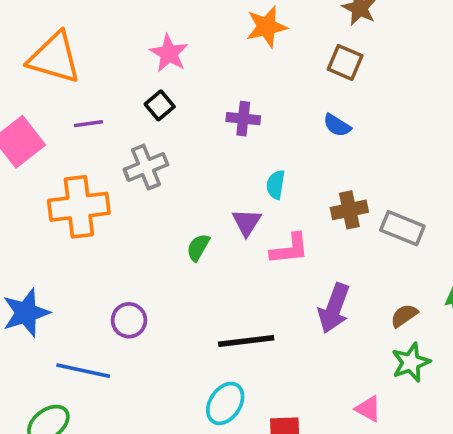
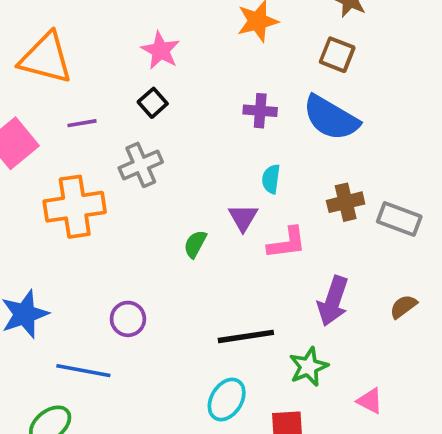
purple cross: (243, 119) -> (260, 111), moved
blue semicircle: (337, 125) -> (331, 118), size x2.0
green star: (411, 362) -> (309, 367), moved

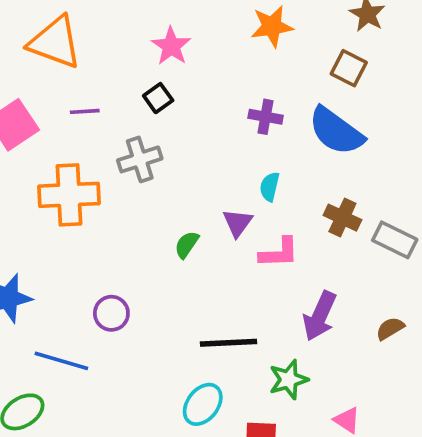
brown cross: (346, 202) -> (342, 218), turned 33

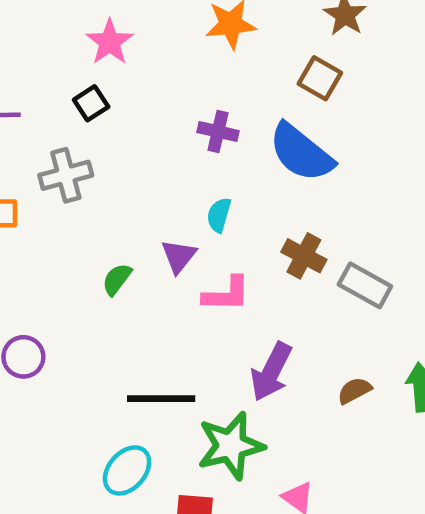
green star: (289, 380) -> (231, 446), size x1.4

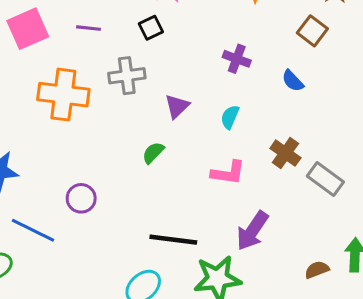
blue semicircle: (301, 153) -> (293, 81), size x0.5
purple triangle: (179, 256) -> (177, 106), moved
brown semicircle: (354, 391) -> (317, 270), moved

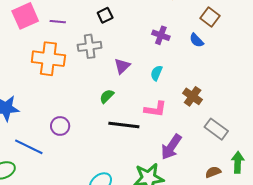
purple line: (89, 28) -> (58, 22), moved
blue semicircle: (293, 81) -> (196, 40), moved
gray rectangle: (325, 179) -> (216, 129), moved
black line: (173, 240) -> (124, 125), moved

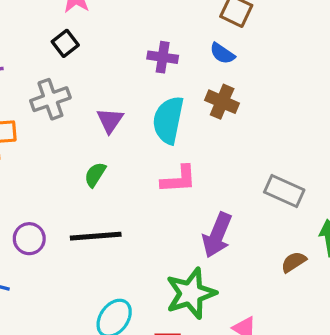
cyan semicircle: (156, 73) -> (168, 120), size x1.8
brown cross: (193, 96) -> (222, 102), moved
black line: (124, 125) -> (96, 236), moved

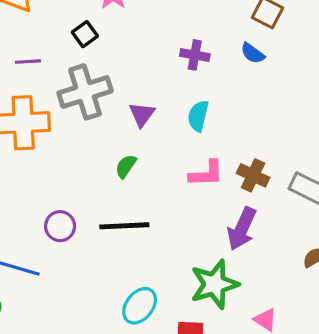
black square: (65, 43) -> (85, 34), moved
gray cross: (50, 99) -> (85, 92), size x1.4
brown cross: (222, 102) -> (253, 175), moved
cyan semicircle: (168, 120) -> (198, 116), size x0.7

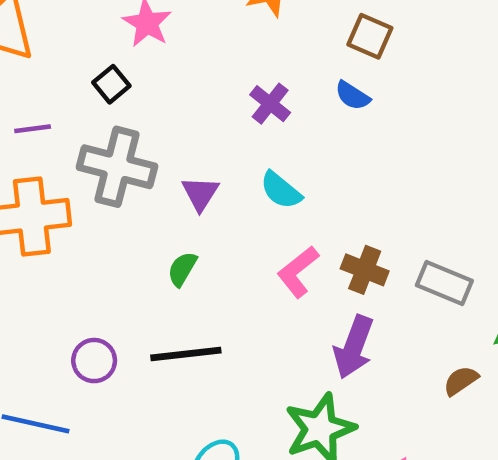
purple cross: (195, 55) -> (270, 104), turned 32
gray cross: (85, 92) -> (117, 167), turned 36
cyan semicircle: (198, 116) -> (281, 190), turned -60
pink L-shape: (206, 174) -> (298, 272), turned 147

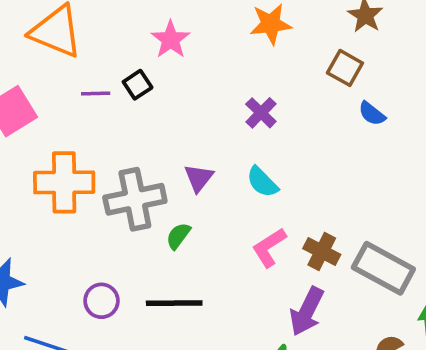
blue semicircle: (353, 96) -> (372, 114), moved
purple line: (33, 129) -> (96, 94), moved
gray cross: (117, 167) -> (135, 199), moved, turned -32
gray rectangle: (444, 283) -> (383, 268), size x1.4

